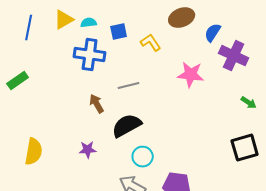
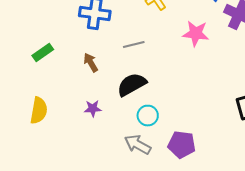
green rectangle: (18, 81) -> (43, 53), moved
brown arrow: (97, 104) -> (91, 63), moved

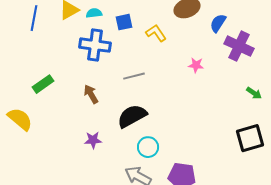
pink star: (196, 34) -> (196, 65), size x0.6
yellow semicircle: (39, 111) -> (20, 119), moved, turned -60

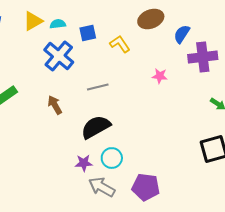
blue cross: (95, 45) -> (59, 56), turned 32
purple cross: (239, 46) -> (203, 57), turned -32
purple star: (93, 140) -> (84, 163), moved

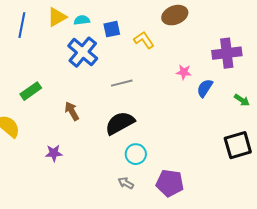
blue semicircle: (182, 34) -> (205, 88), moved
brown arrow: (55, 105) -> (72, 111), moved
purple star: (84, 163) -> (54, 153), moved
gray arrow: (102, 187) -> (126, 183), size x0.6

